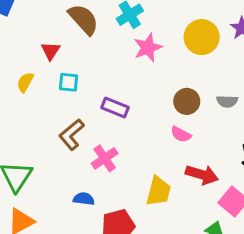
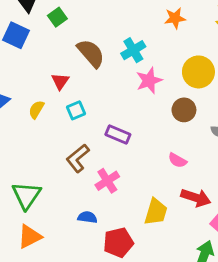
cyan square: (69, 82) -> (76, 110), turned -30
brown circle: (187, 101) -> (184, 110), moved

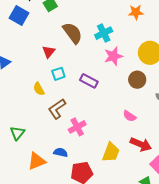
yellow semicircle: (36, 110) -> (39, 89), moved, turned -64
purple rectangle: (118, 134) -> (89, 81), moved
green triangle: (26, 195) -> (17, 133), size x0.7
orange triangle: (30, 237) -> (37, 161), moved

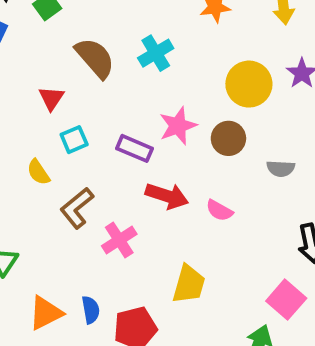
pink star: (113, 56) -> (178, 126), moved
red arrow: (141, 144) -> (167, 196), moved
blue semicircle: (61, 152) -> (91, 310), moved, turned 72

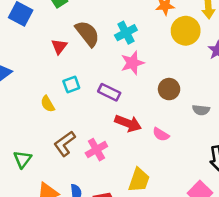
yellow circle: (249, 84) -> (186, 31), moved
red triangle: (51, 98) -> (59, 46), moved
pink star: (178, 126) -> (132, 63), moved
brown L-shape: (77, 208) -> (65, 144), moved

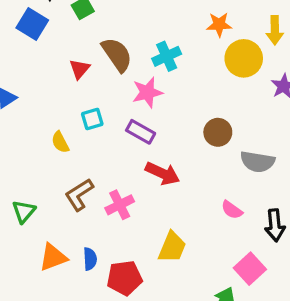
pink star: (132, 63) -> (147, 92), moved
gray semicircle: (201, 110) -> (257, 162), size x1.5
pink semicircle: (161, 134) -> (232, 210), moved

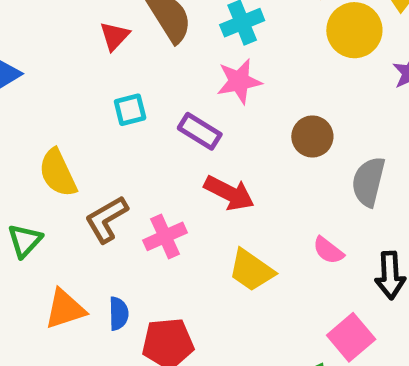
pink star: (147, 92) -> (239, 81), moved
yellow semicircle: (60, 142) -> (58, 173), moved, size x1.5
gray semicircle: (257, 162) -> (368, 182), turned 92
yellow trapezoid: (172, 247) -> (251, 270), moved, turned 100

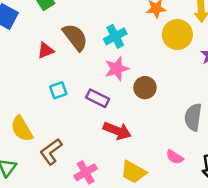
red triangle: (114, 36) -> (46, 50), turned 30
brown circle: (312, 136) -> (145, 88), moved
pink cross: (165, 236) -> (86, 172), moved

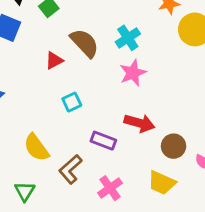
brown circle: (145, 88) -> (174, 146), moved
purple rectangle: (98, 98) -> (103, 141), moved
red arrow: (117, 131) -> (139, 123), moved

